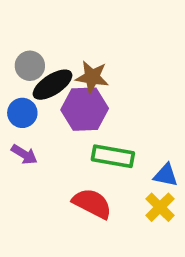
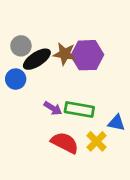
purple hexagon: (85, 109) -> (87, 55), moved
purple arrow: (24, 154) -> (53, 108), moved
yellow cross: (160, 207) -> (97, 141), moved

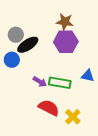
brown star: (65, 54) -> (65, 22), moved
blue triangle: (116, 123) -> (88, 76), moved
yellow cross: (97, 141) -> (73, 117), moved

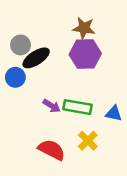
blue triangle: (88, 76) -> (114, 114), moved
red semicircle: (49, 108) -> (52, 150), moved
yellow cross: (73, 117) -> (88, 141), moved

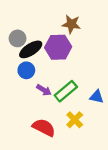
purple hexagon: (85, 54) -> (58, 47), moved
blue circle: (15, 77) -> (26, 70), moved
green rectangle: (77, 107) -> (66, 91), turned -50

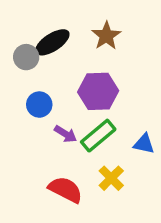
brown star: (71, 24) -> (106, 36), turned 30
purple hexagon: (58, 47) -> (98, 91), moved
black ellipse: (31, 49) -> (52, 42), moved

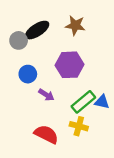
brown star: (106, 36) -> (75, 25), turned -30
green rectangle: (98, 136) -> (83, 102), moved
yellow cross: (111, 178) -> (79, 126), turned -30

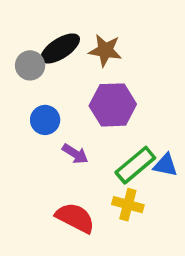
brown star: (75, 25) -> (105, 50), moved

